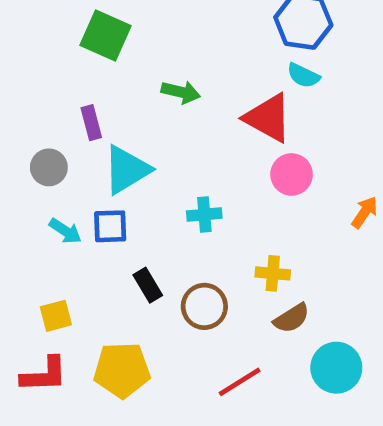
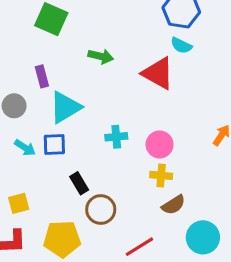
pink circle: (292, 174) -> (160, 144), moved
brown circle: (204, 306) -> (101, 210), moved

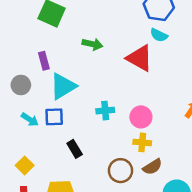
yellow square: (19, 203) -> (25, 165), turned -30
brown circle: (101, 210) -> (120, 171), moved

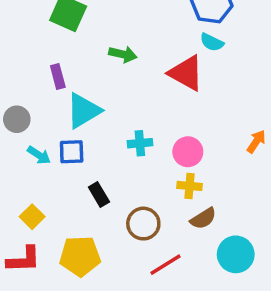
gray circle: (21, 85) -> (17, 119), moved
brown circle: (120, 171) -> (143, 224), moved

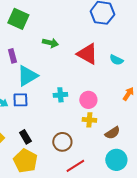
cyan semicircle: (212, 42) -> (116, 60), moved
black rectangle: (99, 195) -> (25, 137), moved
brown semicircle: (203, 218) -> (112, 133), moved
yellow pentagon: (80, 256) -> (25, 161), turned 30

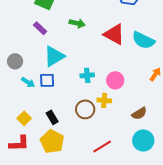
purple rectangle: (12, 56) -> (40, 28), moved, turned -32
cyan semicircle: (116, 60) -> (143, 40), size x1.6
yellow cross: (89, 120) -> (104, 100), moved
brown circle: (62, 142) -> (85, 109), moved

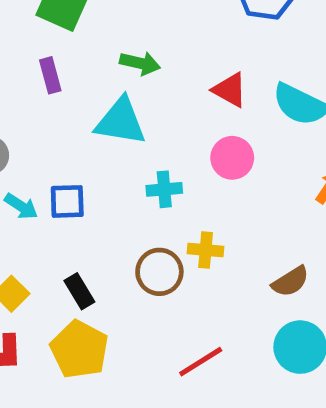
purple rectangle: (40, 28) -> (50, 75), turned 32
red triangle: (114, 34) -> (230, 90), size x0.7
cyan triangle: (54, 56) -> (121, 121), moved, turned 40
pink circle: (115, 80) -> (232, 158), moved

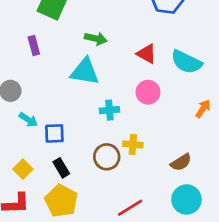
purple rectangle: (50, 75) -> (34, 45), moved
blue square: (67, 201) -> (54, 133), moved

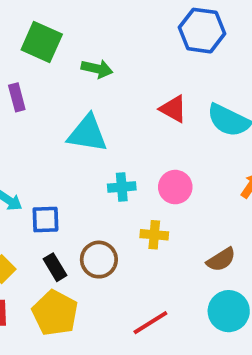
green arrow: (96, 39) -> (97, 69), moved
pink circle: (148, 92) -> (175, 187), moved
brown circle: (107, 157) -> (99, 260), moved

